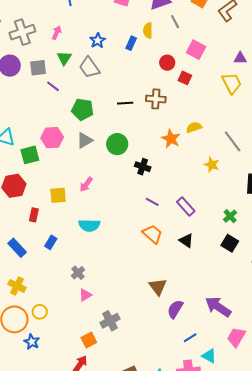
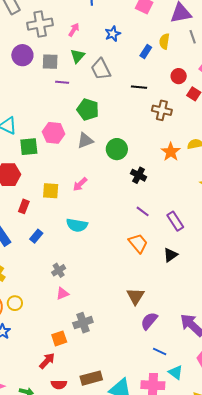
blue star: (98, 41) -> (113, 34), moved
purple line: (53, 86) -> (62, 82), turned -40
black line: (125, 103) -> (139, 87), moved
black triangle: (186, 241) -> (171, 255), turned 42
blue line: (190, 338) -> (160, 352), turned 48

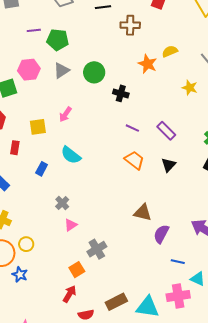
purple line: (62, 82) -> (34, 30), moved
cyan semicircle: (77, 225) -> (71, 155), turned 40
blue rectangle: (36, 236) -> (42, 169), moved
brown triangle: (135, 296) -> (143, 213), turned -36

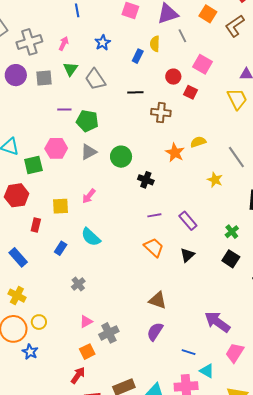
purple line: (132, 128) -> (154, 215), turned -40
pink triangle: (71, 225) -> (86, 322), moved
purple semicircle: (161, 234) -> (155, 332), moved

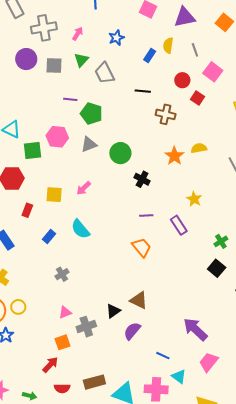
gray line: (182, 36) -> (195, 50), moved
yellow star: (215, 180) -> (194, 199), moved
black triangle: (187, 255) -> (113, 311), moved

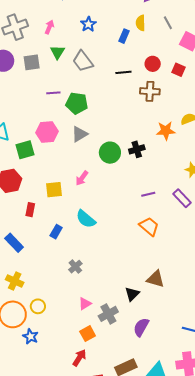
red circle: (182, 80) -> (153, 64), moved
green circle: (120, 153) -> (110, 153), moved
orange star: (174, 156) -> (166, 131), turned -30
black cross: (142, 179) -> (137, 149), moved, turned -35
purple semicircle: (132, 331) -> (141, 327), moved

